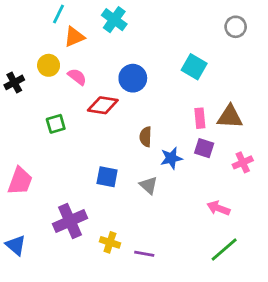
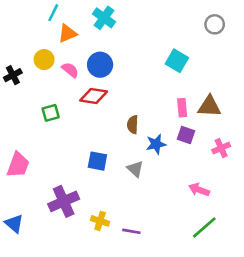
blue circle: (133, 78) -> (100, 65), moved

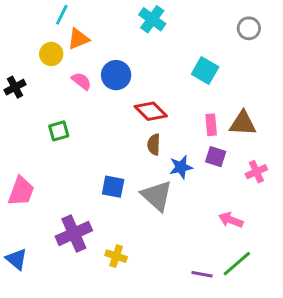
cyan cross: (104, 18) -> (152, 19), moved
yellow circle: (44, 60) -> (51, 54), moved
red diamond: (94, 96) -> (151, 111), moved, turned 36
gray triangle: (135, 169) -> (157, 196), size x1.6
purple line: (131, 231) -> (202, 274), moved

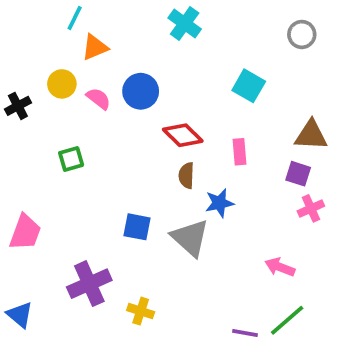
yellow circle: (51, 54) -> (62, 84), moved
brown triangle: (243, 123) -> (311, 135), moved
pink rectangle: (211, 125) -> (240, 152), moved
purple square: (216, 157) -> (298, 174), moved

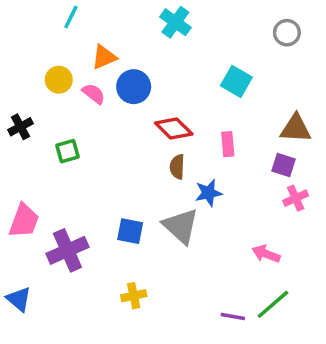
orange triangle: (95, 47) -> (104, 57), moved
black cross: (18, 106) -> (20, 127), moved
blue square: (137, 227) -> (130, 231), moved
purple cross: (89, 284) -> (67, 250), moved
yellow cross: (141, 311) -> (134, 296), turned -30

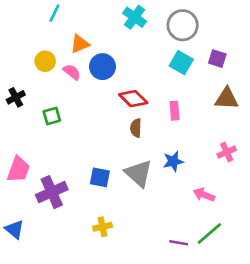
gray circle: (287, 33) -> (183, 25), moved, size x1.5
purple square: (283, 165) -> (217, 59), moved
blue star: (209, 193) -> (173, 161), moved

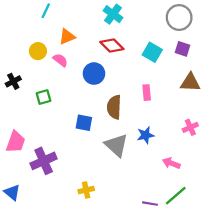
gray circle: (183, 25) -> (179, 17), moved
blue circle: (103, 67) -> (94, 74), moved
red diamond: (133, 99) -> (112, 46), moved
brown semicircle: (136, 128) -> (114, 107), size x1.5
blue square: (100, 177) -> (84, 123), moved

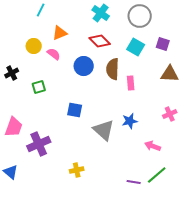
gray circle: (179, 17) -> (140, 16), moved
brown semicircle: (114, 107) -> (113, 69), moved

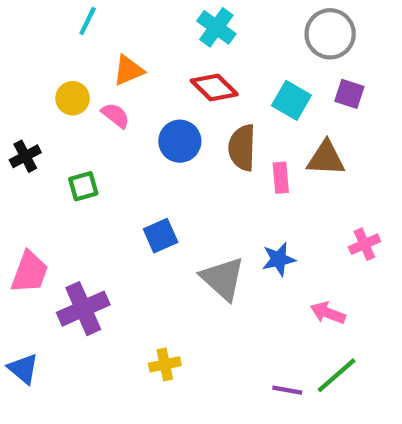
gray circle: (140, 16) -> (330, 34), moved
brown triangle: (170, 74) -> (326, 158), moved
blue square: (75, 110) -> (161, 236), turned -35

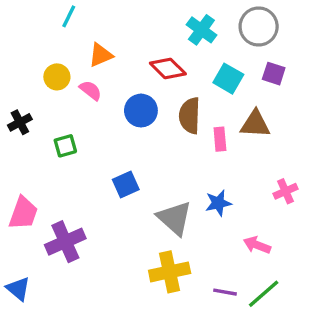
cyan cross: (216, 27) -> (201, 30), moved
yellow cross: (165, 364) -> (170, 272), moved, size x1.6
purple line: (287, 390) -> (225, 292), moved

